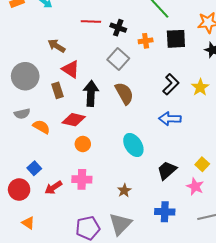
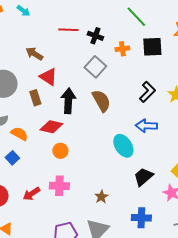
cyan ellipse: (133, 145) -> (123, 146), moved
blue square: (34, 168) -> (12, 158), moved

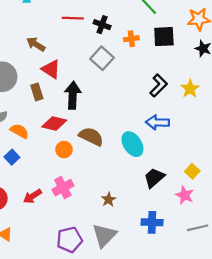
brown semicircle: (101, 101) -> (91, 137), moved, turned -35
pink cross: (59, 186) -> (63, 188), turned -30

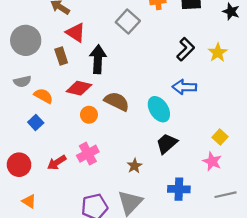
black trapezoid: (154, 178) -> (167, 144), moved

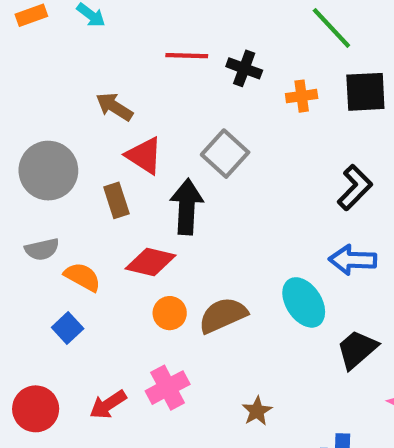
gray square: (128, 21) -> (225, 154), moved
brown semicircle: (117, 101) -> (223, 315), moved, turned -50
black trapezoid: (167, 144) -> (357, 349), moved

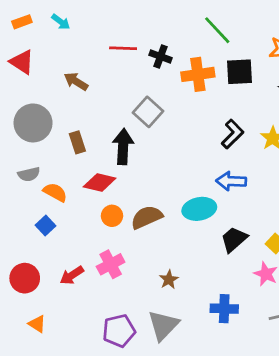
orange cross: (302, 96) -> (198, 74), size x1.6
red triangle: (144, 156) -> (22, 62), moved
cyan ellipse: (304, 302) -> (199, 209), turned -68

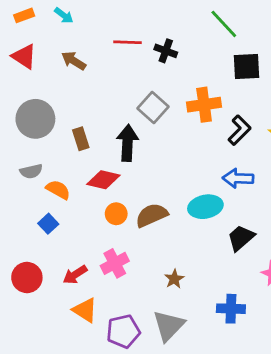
orange cross: (198, 74) -> (204, 105), moved
brown arrow: (76, 81) -> (74, 61), moved
orange triangle: (37, 324) -> (85, 310), moved, size x1.4

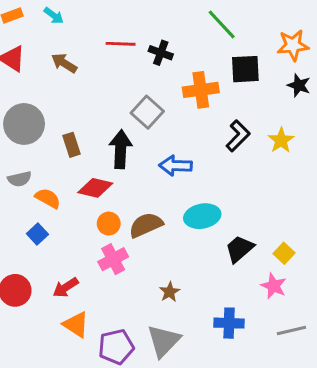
orange cross: (204, 105) -> (201, 90), moved
blue arrow: (238, 178) -> (176, 166), moved
pink cross: (115, 263) -> (113, 259), moved

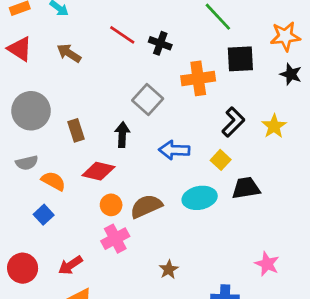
red line: (121, 44) -> (122, 35), turned 32
black arrow: (121, 149) -> (122, 135), size x0.7
black trapezoid: (239, 249) -> (246, 188), moved, turned 32
yellow square: (284, 253) -> (221, 160), moved

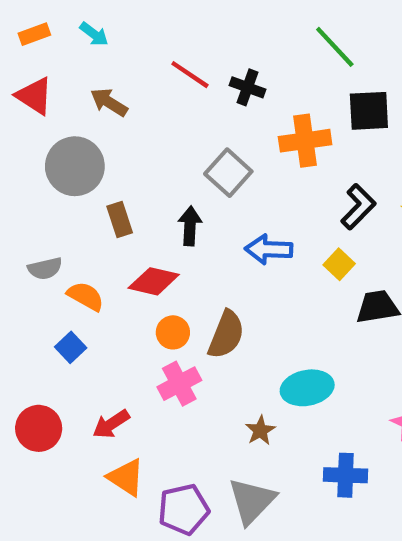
gray circle: (31, 111) -> (75, 166), moved
cyan ellipse: (200, 198) -> (307, 388), moved
brown semicircle: (146, 206) -> (226, 335), turned 136

